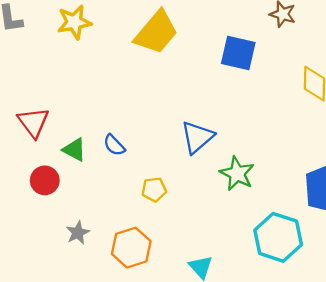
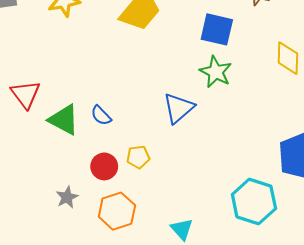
green triangle: (74, 150) -> (64, 120), size x1.4
green star: (237, 174) -> (216, 72), moved
red circle: (45, 180) -> (104, 166), moved

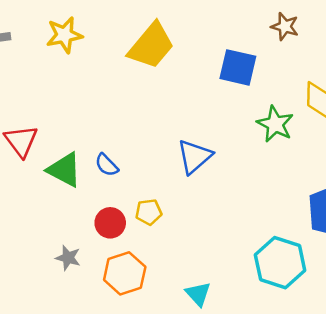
green star: (216, 72) -> (275, 124), moved
gray star: (67, 197) -> (68, 258), turned -30

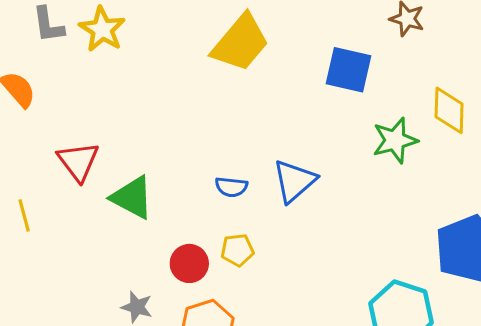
yellow star: (64, 35) -> (102, 29), moved, turned -30
green star: (275, 124) -> (395, 140), turned 30
blue semicircle: (107, 165) -> (231, 187), moved, turned -40

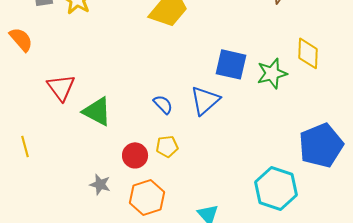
blue square: (348, 70) -> (231, 64), moved
blue semicircle: (231, 187) -> (163, 104), turned -140
yellow line: (24, 215) -> (25, 146), moved

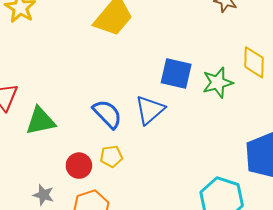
blue semicircle: (163, 104) -> (107, 114), size x1.5
green triangle: (97, 111) -> (40, 121), turned -40

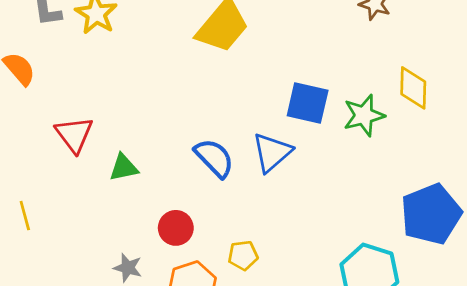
green triangle: (40, 121) -> (124, 168), size x0.7
yellow pentagon: (111, 156) -> (243, 255), moved

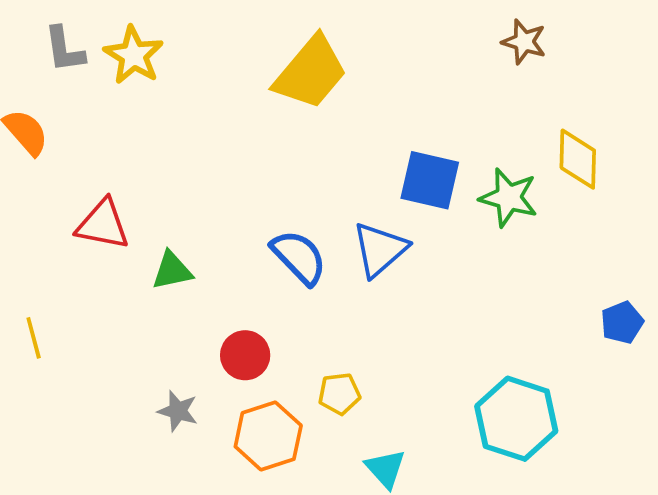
green star: (364, 115) -> (509, 198), turned 30
red triangle: (74, 135) -> (103, 224), turned -42
blue pentagon: (431, 214) -> (622, 323), moved, size x0.5

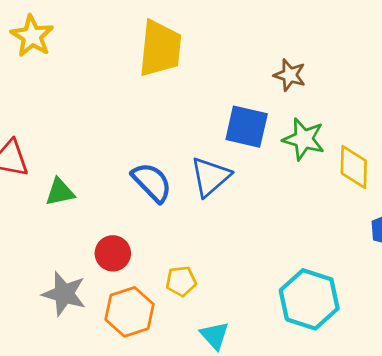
brown star: (524, 42) -> (290, 75), moved
yellow trapezoid: (311, 73) -> (160, 49), turned -34
yellow diamond: (578, 159) -> (354, 167), moved
gray star: (178, 411) -> (64, 294), size x1.5

